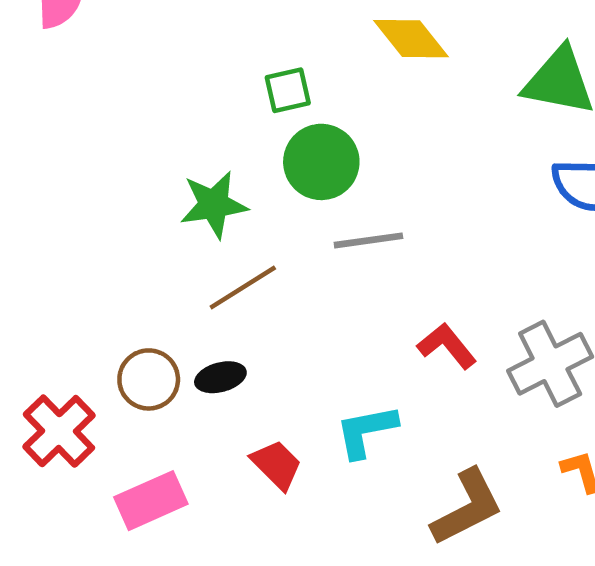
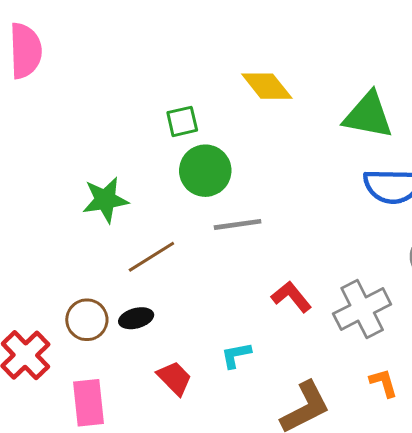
green star: (214, 205) -> (105, 200), moved
cyan L-shape: (366, 431) -> (236, 355), size x0.7
pink rectangle: (151, 501) -> (88, 403), turned -72

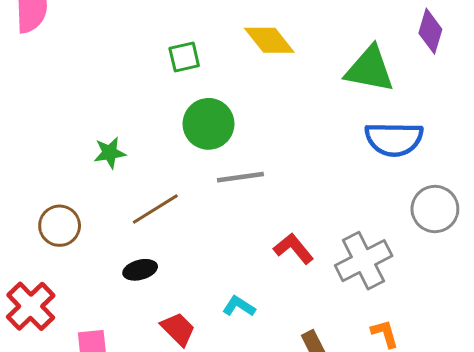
green square: (182, 121) -> (184, 57), moved
green star: (105, 200) -> (110, 153), size x0.7
brown circle: (87, 320) -> (60, 226), moved
cyan L-shape: (236, 355) -> (239, 306), turned 44

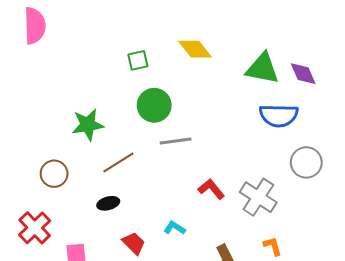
purple diamond: (430, 31) -> (303, 74), moved, turned -40
green star: (110, 153) -> (88, 125), size x1.5
gray cross: (364, 261) -> (258, 197), turned -30

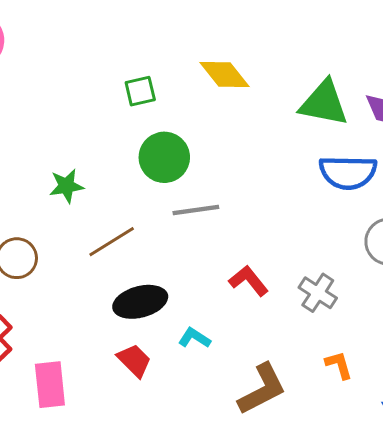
green star: (88, 125) -> (66, 186), size x0.7
gray cross: (258, 197) -> (318, 293), size x0.7
black ellipse: (108, 203) -> (140, 302), moved, size x1.6

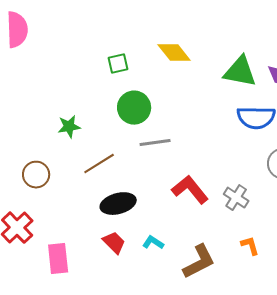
red L-shape: (249, 281) -> (190, 190), size x1.4
cyan L-shape: (194, 338) -> (153, 243), moved

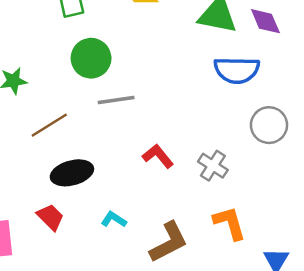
red L-shape: (190, 190) -> (158, 156), size x0.7
red trapezoid: (114, 243) -> (50, 217), moved
orange L-shape: (250, 246) -> (230, 223), size x1.5

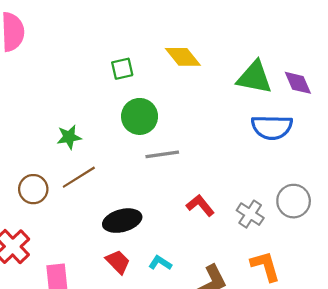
brown line: (49, 125) -> (79, 177), moved
gray circle: (269, 125) -> (294, 201), moved
red trapezoid: (50, 217) -> (118, 262), moved

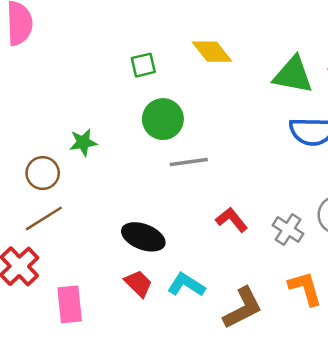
brown line: (79, 177) -> (44, 218), moved
brown circle: (33, 189) -> (43, 173), moved
black ellipse: (122, 221) -> (143, 237), turned 36
cyan L-shape: (160, 263) -> (186, 285), size x1.4

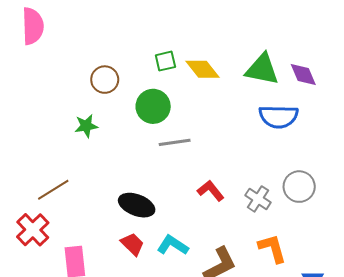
yellow diamond: (212, 52) -> (202, 69), moved
green square: (143, 65) -> (165, 61), moved
brown circle: (43, 173) -> (105, 80), moved

